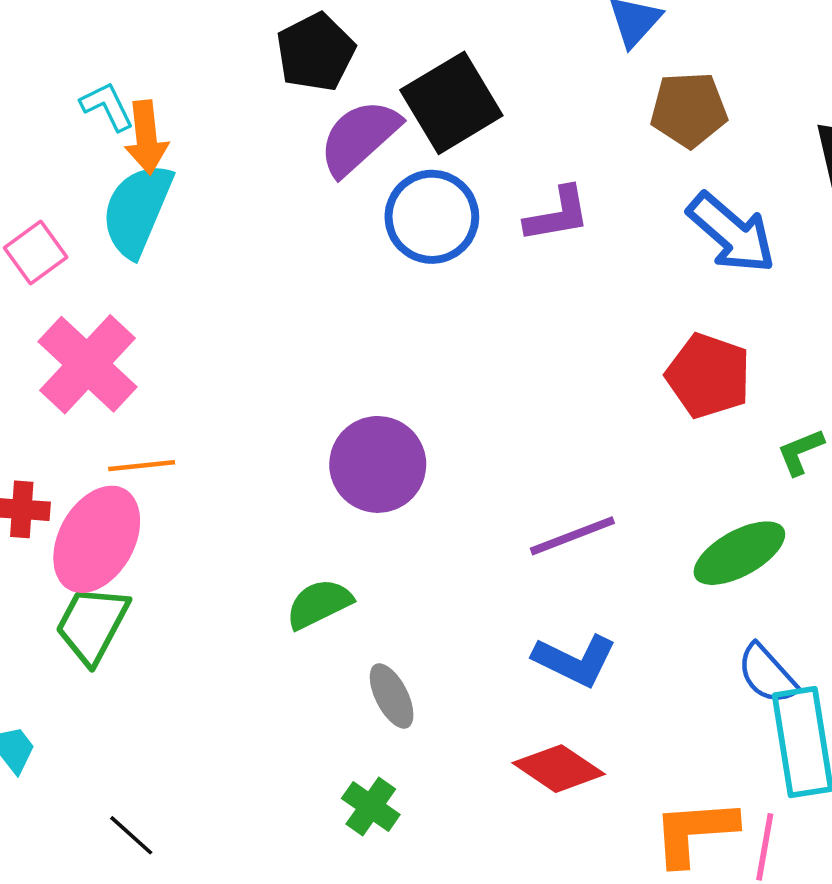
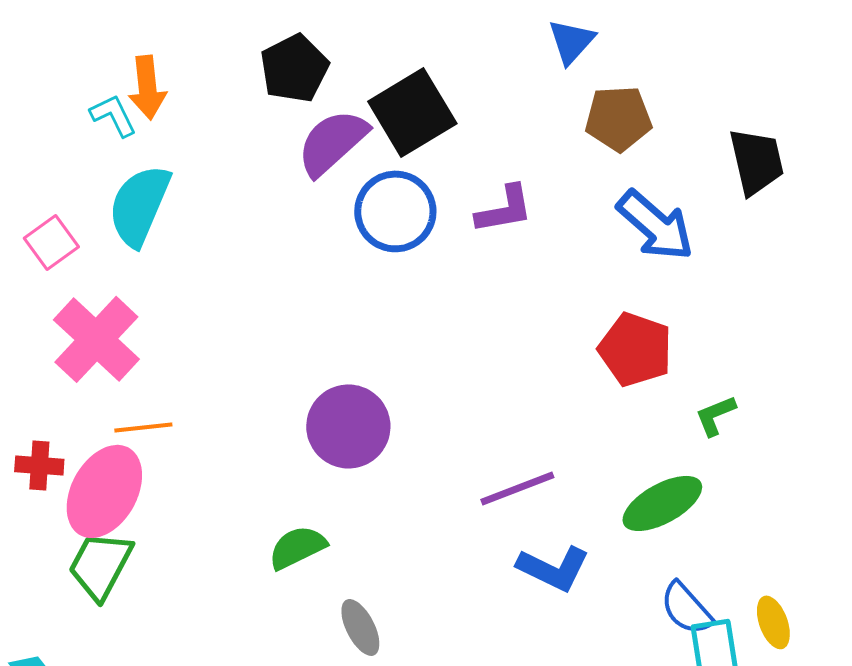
orange arrow: (146, 137) -> (147, 87), moved
blue L-shape: (575, 660) -> (553, 568), moved

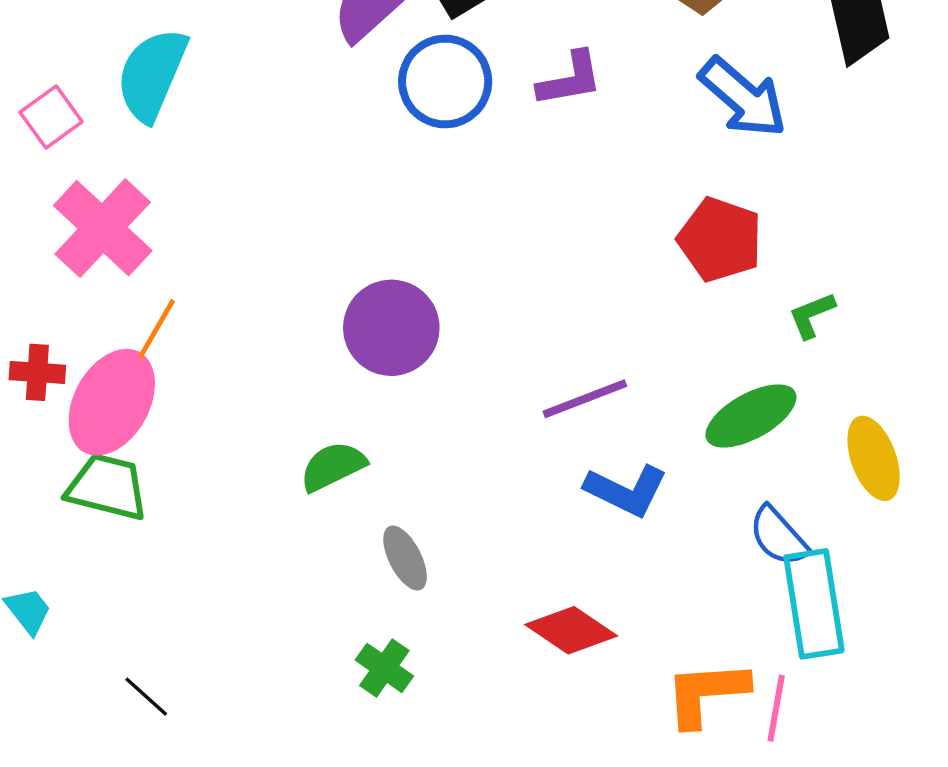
orange line: (143, 427) -> (156, 329), turned -54
green trapezoid: (100, 565) -> (107, 487), turned 76
yellow ellipse: (773, 622) -> (874, 458), moved, size x1.4

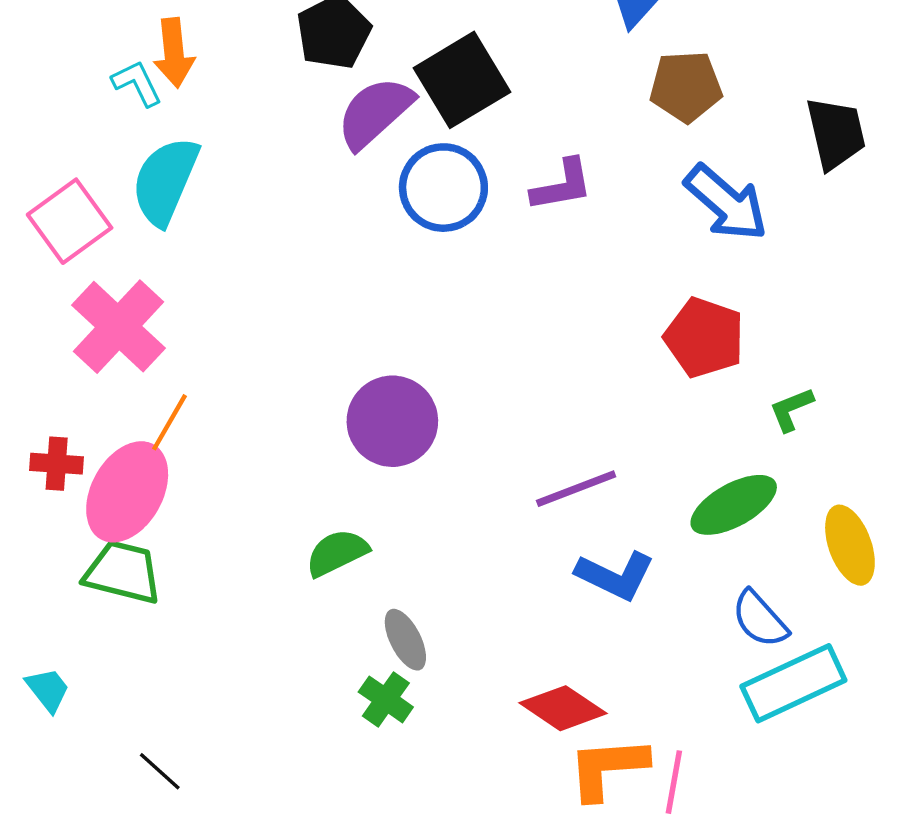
pink square: (51, 117) -> (70, 221), size x1.4
cyan rectangle: (814, 604) -> (793, 683), turned 74
green cross: (384, 668) -> (386, 699), moved
orange L-shape: (706, 693) -> (608, 768), moved
pink line: (776, 708) -> (674, 782), moved

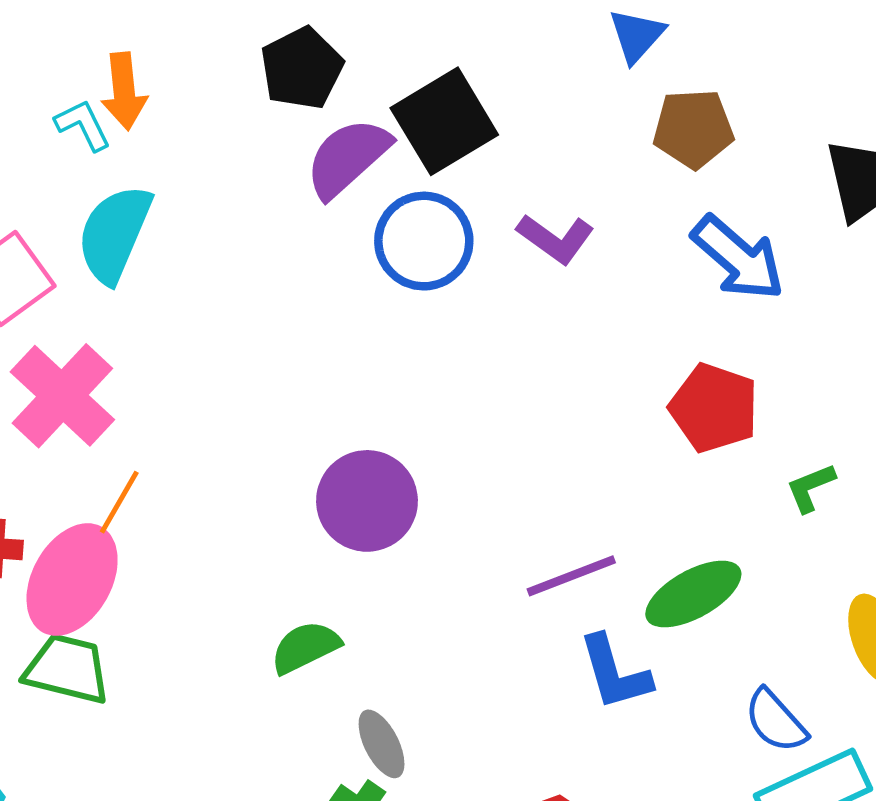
purple L-shape: (562, 185) -> (556, 239), turned 46
green ellipse: (734, 505) -> (693, 594), moved
blue L-shape: (615, 576) -> (615, 673), turned 48

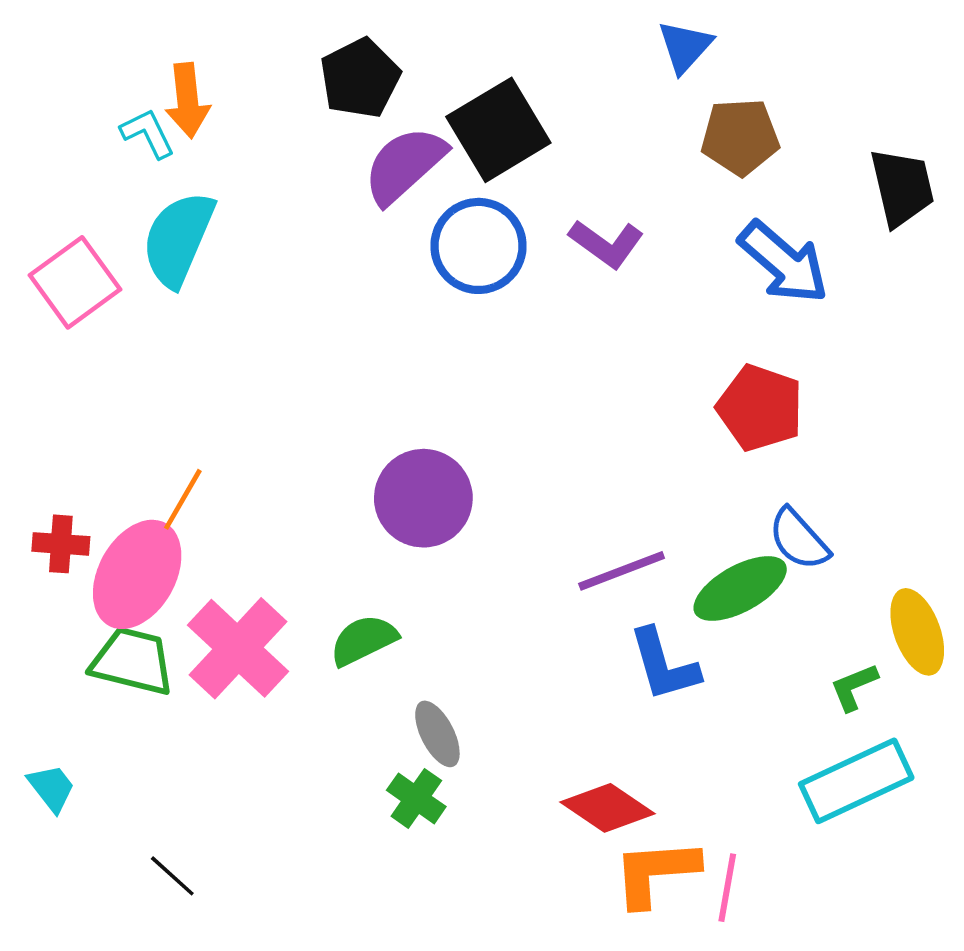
pink cross: (62, 396) -> (238, 648), moved
green L-shape: (811, 488) -> (854, 687), moved
blue semicircle: (776, 721) -> (799, 539), moved

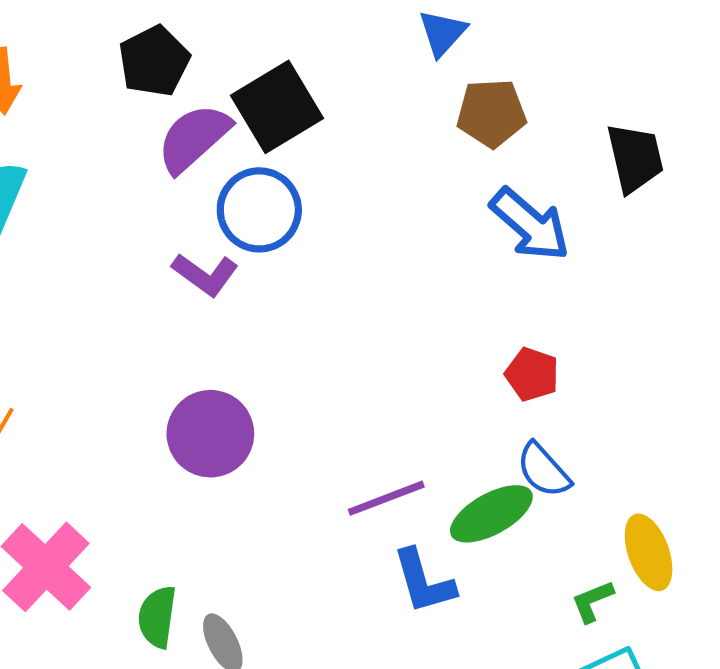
purple L-shape: (606, 244) -> (205, 274), moved
red pentagon: (760, 408) -> (532, 374), moved, size x0.7
green semicircle: (364, 640) -> (157, 617), moved, turned -56

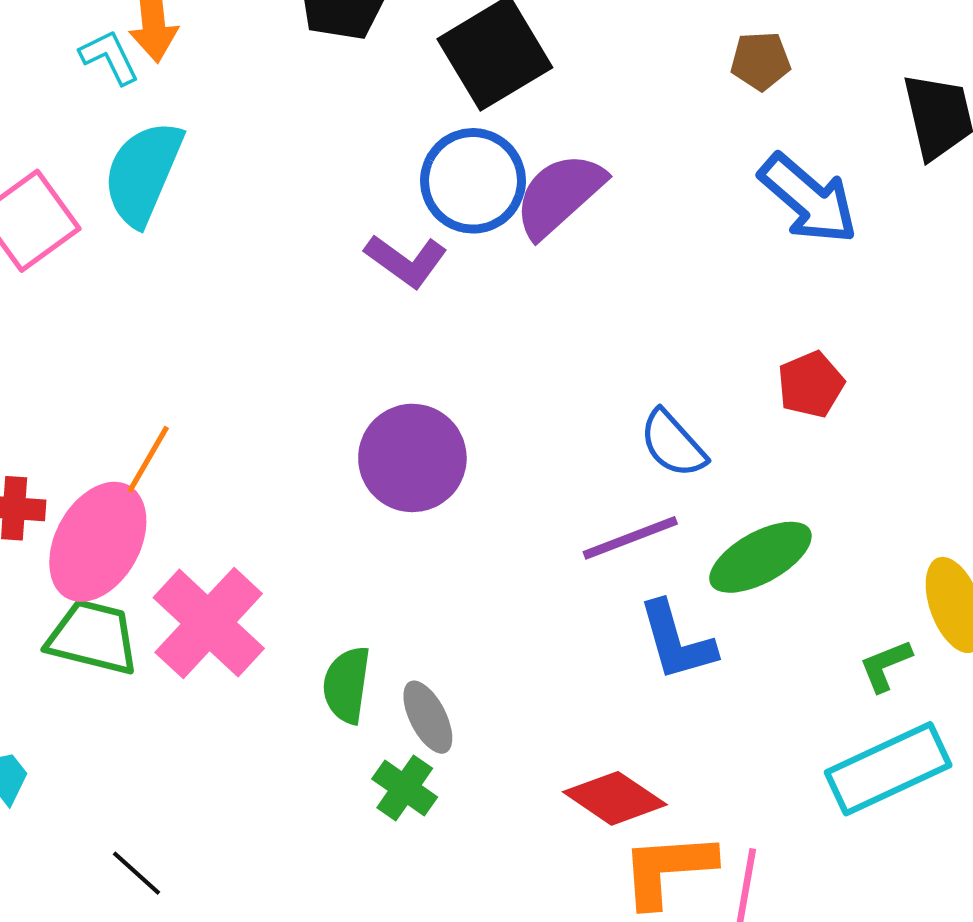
brown pentagon: (491, 113) -> (760, 61), size x0.7
purple semicircle: (194, 138) -> (559, 195), moved
red pentagon: (532, 374) -> (811, 384), turned 30
blue semicircle: (543, 470) -> (673, 444), moved

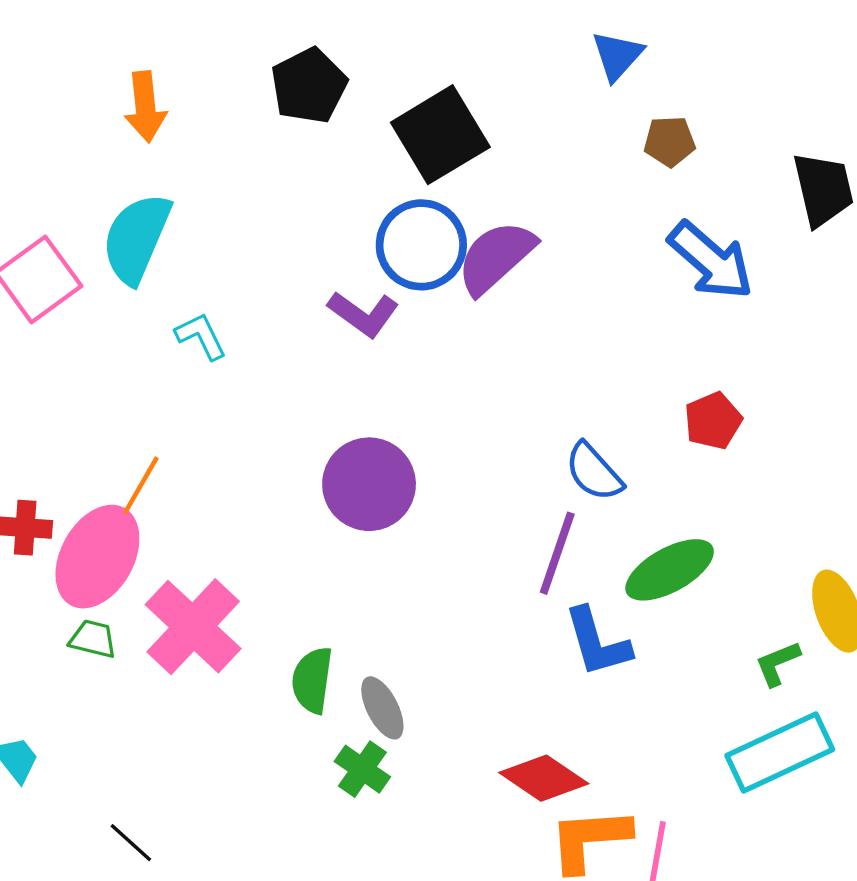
cyan L-shape: (109, 57) -> (201, 336), moved
purple line: (630, 538) -> (557, 553), turned -50
green trapezoid: (93, 637) -> (93, 639), size x0.6

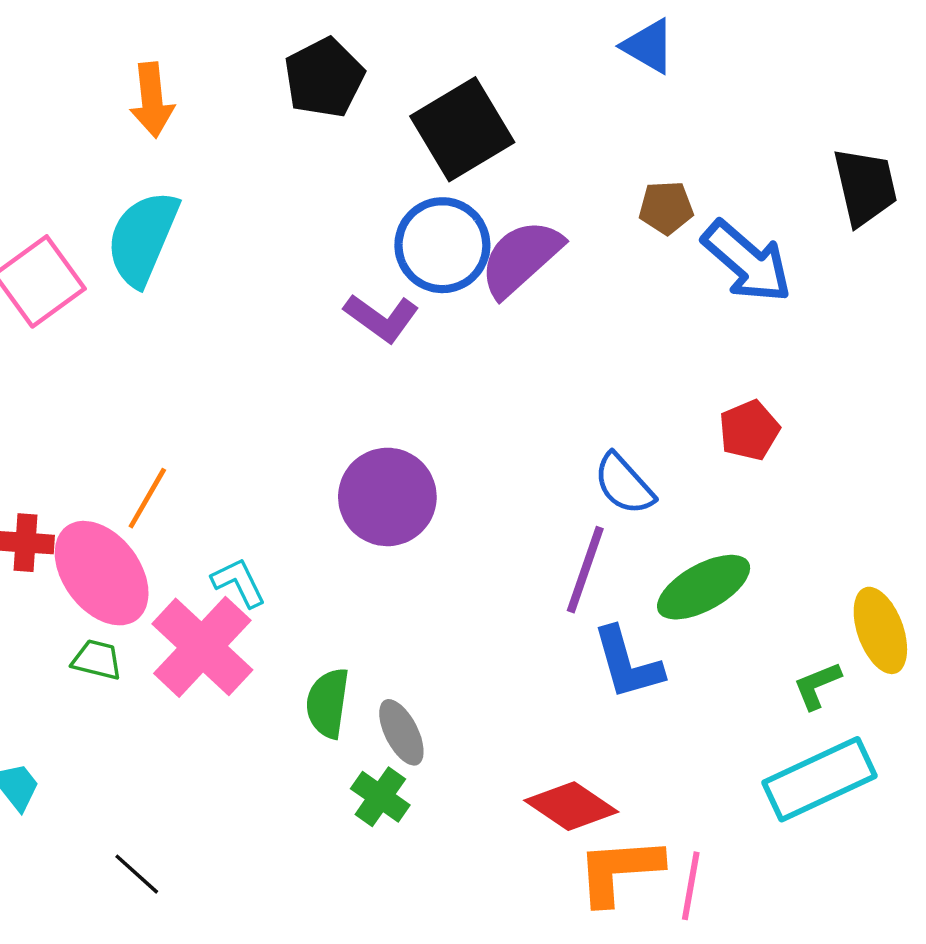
blue triangle: (617, 56) -> (649, 46), turned -42
brown pentagon: (670, 141) -> (666, 208), moved
cyan L-shape: (201, 336) -> (239, 582), moved
pink ellipse: (97, 557) -> (102, 573), turned -66

